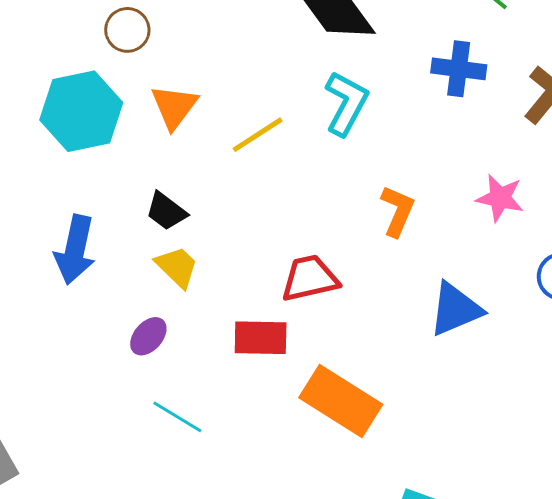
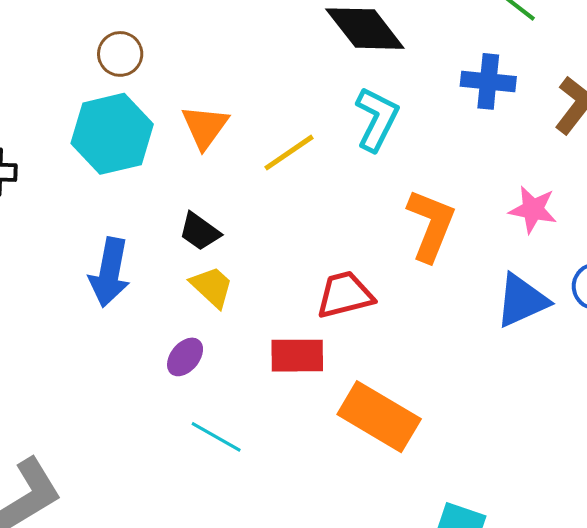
brown circle: (127, 30) -> (120, 54), moved
orange L-shape: (398, 211) -> (431, 225), size x1.4
blue triangle: (455, 309) -> (522, 301), moved

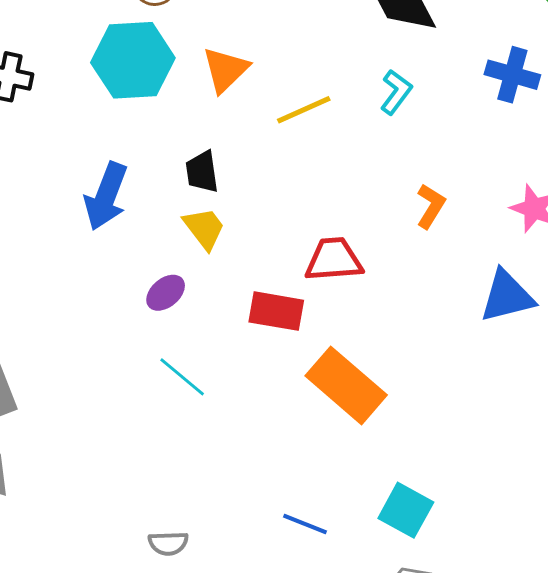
cyan L-shape: (377, 119) -> (396, 92), size x0.7
orange L-shape: (431, 225) -> (431, 206), size x0.6
black trapezoid: (200, 232) -> (202, 172), turned 36

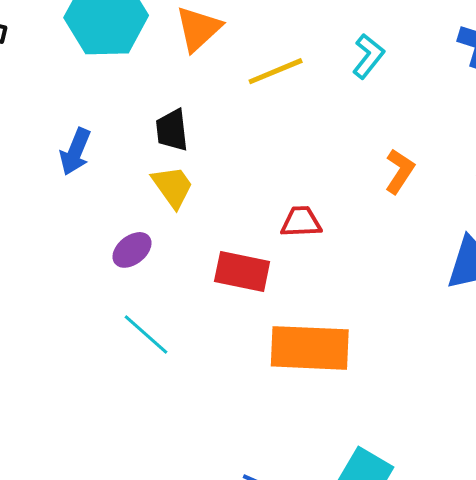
blue arrow: (106, 196) -> (75, 152), size x0.7
red trapezoid: (334, 260) -> (301, 222), size x0.7
orange rectangle: (346, 385) -> (310, 348), turned -40

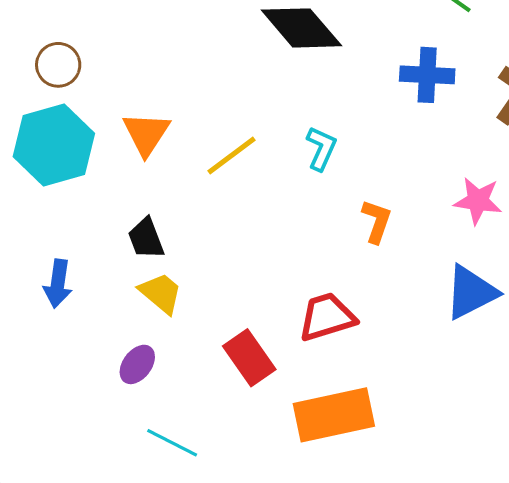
cyan L-shape: (368, 56) -> (321, 148), moved
red trapezoid: (301, 222) -> (327, 317), moved, size x1.4
red rectangle: (242, 272) -> (249, 358), turned 58

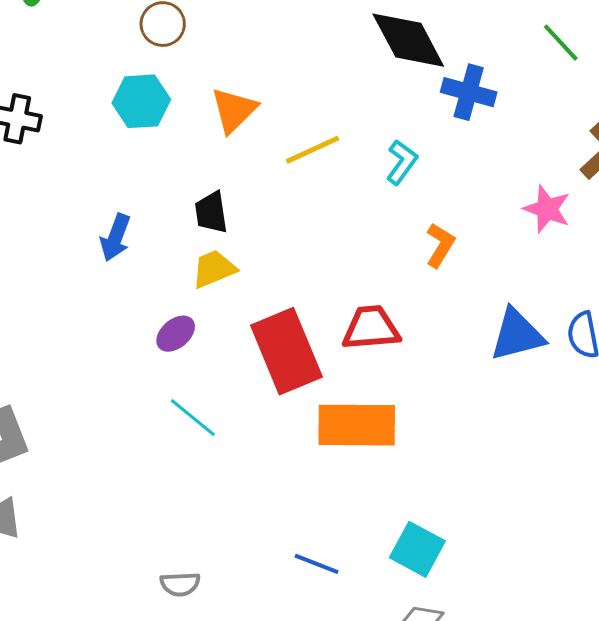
blue cross: (427, 75) -> (469, 92), moved
cyan hexagon: (54, 145) -> (141, 101), size x0.7
pink star: (478, 201) -> (547, 209), moved
yellow trapezoid: (161, 293) -> (214, 269), turned -75
red rectangle: (249, 358) -> (286, 351), size x1.5

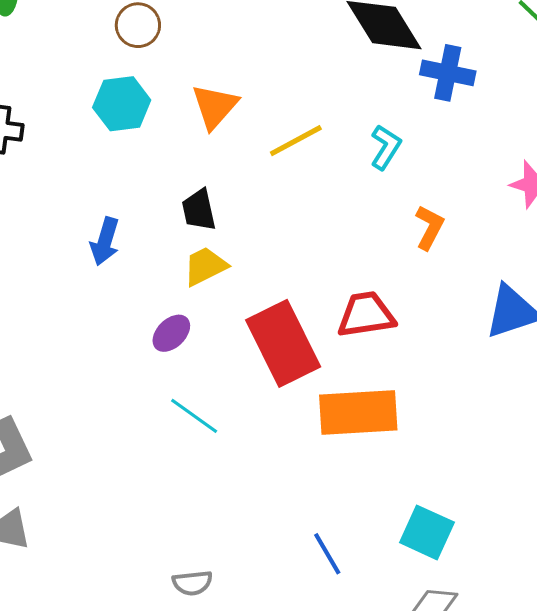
blue line: (317, 564) -> (327, 554), turned 42

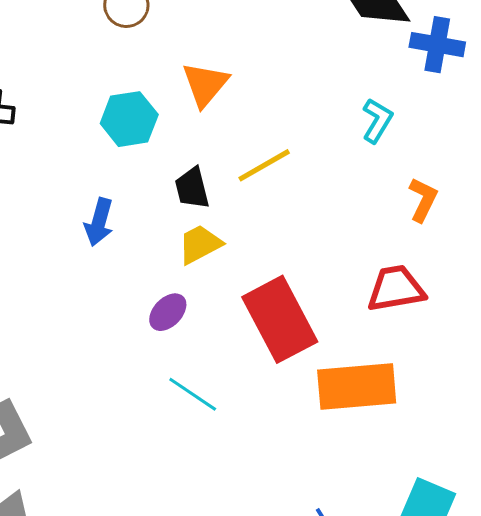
cyan hexagon: (122, 104) -> (129, 119), moved
yellow line: (296, 141) -> (264, 165), moved
red trapezoid: (366, 315) -> (396, 289), moved

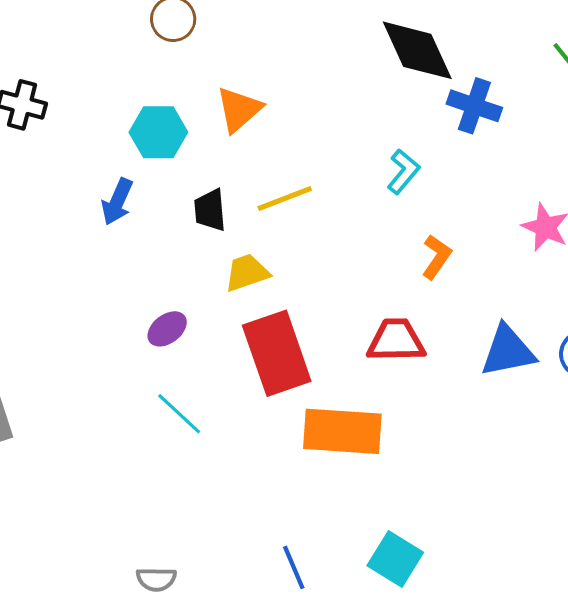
blue arrow: (99, 222) -> (117, 202), moved
yellow trapezoid: (200, 244) -> (247, 273), moved

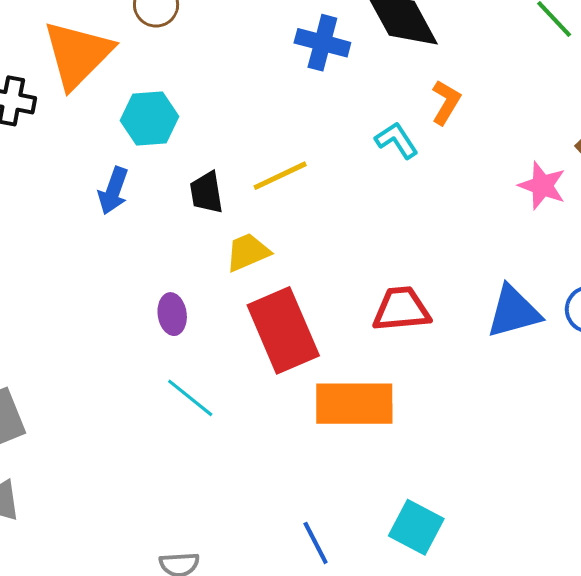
blue cross: (474, 106) -> (322, 43), moved
orange triangle: (239, 109) -> (78, 54), moved, size x1.5
cyan L-shape: (403, 172) -> (397, 140), turned -69
orange L-shape: (437, 257) -> (446, 102), moved
purple ellipse: (167, 329) -> (172, 314), turned -57

